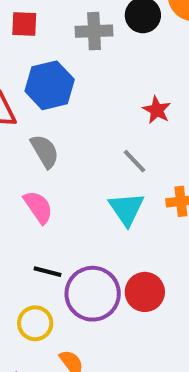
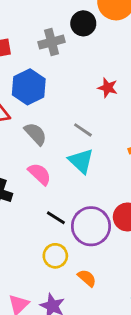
gray line: (135, 161) -> (83, 130), moved
cyan triangle: (126, 209) -> (81, 161), moved
black line: (47, 272) -> (56, 218), turned 30

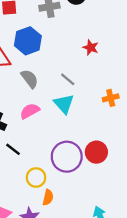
pink semicircle: (40, 174) -> (30, 111), turned -78
black line: (56, 218) -> (13, 149), moved
orange semicircle: (87, 278) -> (48, 197), moved, turned 56

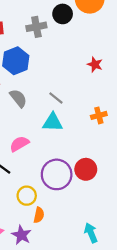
red star: (91, 47) -> (95, 64), moved
cyan triangle: (64, 104) -> (53, 122), turned -45
pink semicircle: (30, 111) -> (19, 144), moved

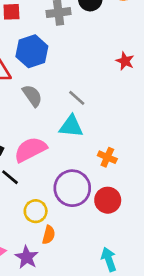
orange cross: (99, 115) -> (107, 157), moved, turned 35
pink semicircle: (19, 144) -> (30, 150), size x1.4
red circle: (86, 169) -> (108, 200), moved

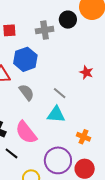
red star: (125, 61) -> (86, 72), moved
pink semicircle: (30, 150) -> (26, 132), turned -100

